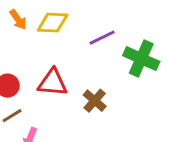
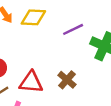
red triangle: (53, 83) -> (31, 82), moved

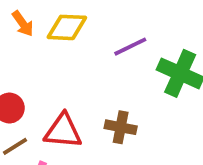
brown cross: (67, 80) -> (121, 127), turned -30

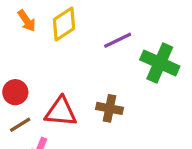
yellow diamond: (67, 27) -> (64, 24), turned -36

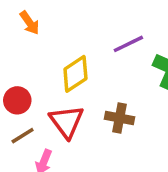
yellow diamond: (64, 24) -> (75, 74), moved
red triangle: (61, 112) -> (67, 122), turned 48

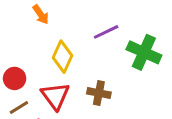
orange arrow: (30, 23) -> (41, 14), moved
yellow diamond: (75, 74) -> (63, 57), turned -32

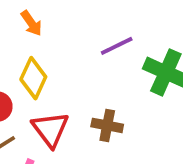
yellow diamond: (63, 57) -> (33, 78), moved

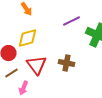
yellow diamond: (33, 78) -> (27, 38), turned 50

